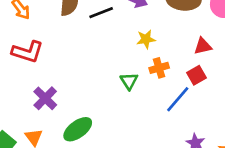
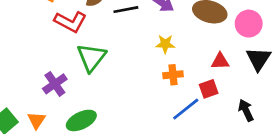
red L-shape: (27, 52) -> (70, 22), moved
green triangle: (129, 81) -> (91, 57), moved, size x1.6

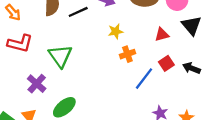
red L-shape: (70, 22) -> (20, 43), moved
red square: (209, 89) -> (166, 63), moved
black arrow: (246, 110) -> (191, 68), turned -30

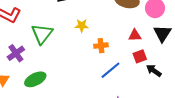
yellow star: (116, 31) -> (82, 26), moved
red square: (166, 63) -> (140, 56), moved

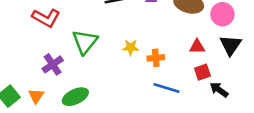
yellow star: (82, 26) -> (131, 47), moved
blue line: (110, 70) -> (167, 88), turned 55

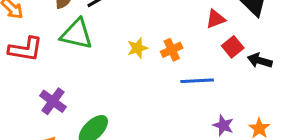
green triangle: (85, 42) -> (77, 34), moved, turned -36

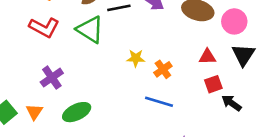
orange cross: (172, 50) -> (163, 69), turned -30
blue line: (197, 81) -> (159, 102), moved

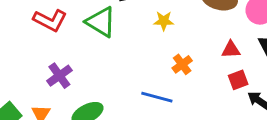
yellow star: (136, 58) -> (164, 21), moved
blue line: (159, 102) -> (157, 97), moved

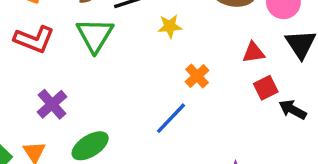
green triangle: (101, 22) -> (95, 35), turned 36
blue line: (157, 97) -> (171, 118), turned -56

